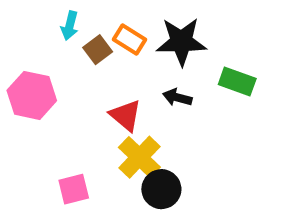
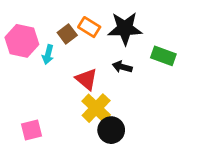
cyan arrow: (70, 26) -> (48, 55), moved
pink hexagon: (32, 95) -> (22, 41), moved
pink square: (74, 189) -> (31, 130), moved

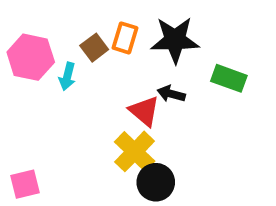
orange rectangle: (89, 27) -> (125, 38), turned 75
red triangle: (86, 79) -> (144, 111), moved
pink square: (31, 130) -> (25, 184), moved

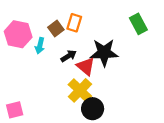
black star: (175, 40) -> (104, 53), moved
green rectangle: (229, 78) -> (138, 24), moved, turned 42
black arrow: (171, 94) -> (69, 56), moved, turned 133

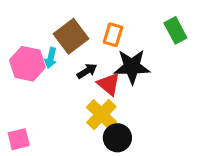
orange rectangle: (74, 23) -> (113, 35), moved
brown square: (56, 28) -> (71, 36), size x1.6
pink hexagon: (18, 34) -> (27, 64), moved

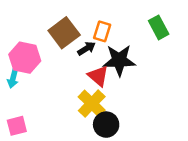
cyan arrow: (51, 58) -> (13, 79), moved
black arrow: (87, 71) -> (86, 48), moved

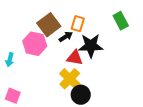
pink hexagon: (25, 58) -> (35, 44), moved
red triangle: (98, 76) -> (75, 58), turned -30
pink square: (17, 126) -> (13, 96), turned 35

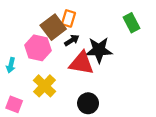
orange rectangle: (78, 24) -> (68, 18), moved
red triangle: (75, 58) -> (82, 63), size x1.4
yellow cross: (70, 79) -> (45, 86), moved

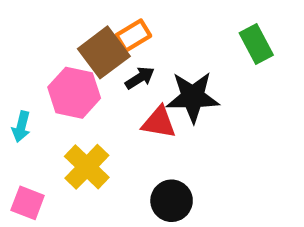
orange rectangle: (68, 18) -> (133, 36), turned 42
red triangle: (82, 63) -> (159, 122), size x0.7

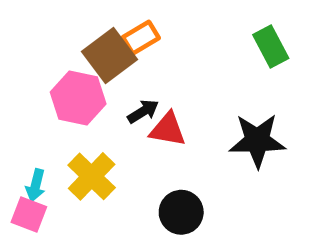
black arrow: (140, 78) -> (143, 111), moved
black star: (193, 97) -> (257, 141), moved
cyan arrow: (21, 127) -> (36, 185), moved

